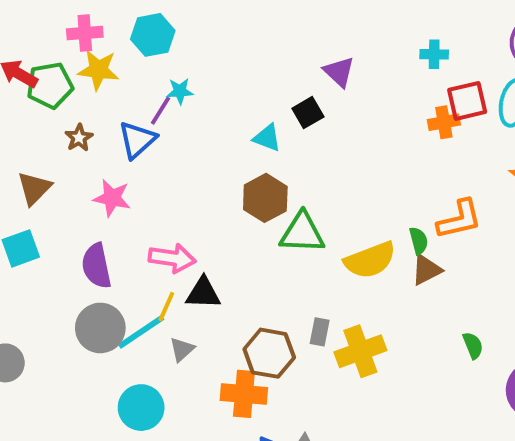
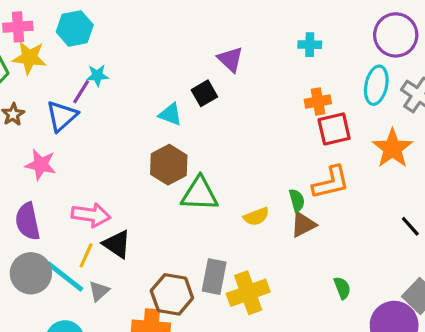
red square: (467, 101) -> (334, 129), moved
yellow semicircle: (370, 260) -> (256, 217), size x0.6
black triangle: (203, 293) -> (117, 244), turned 32
cyan line: (141, 332) -> (65, 277), turned 72
gray rectangle: (320, 332) -> (214, 277), size x1.5

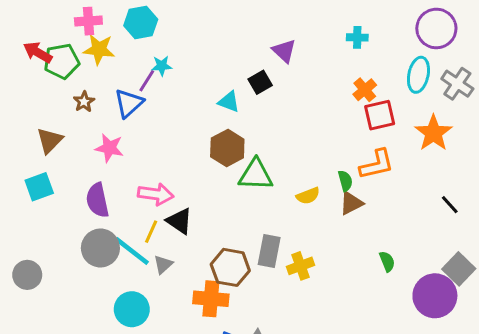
orange cross: (318, 101) -> (365, 90), turned -30
yellow cross: (248, 293) -> (301, 266), size x0.7

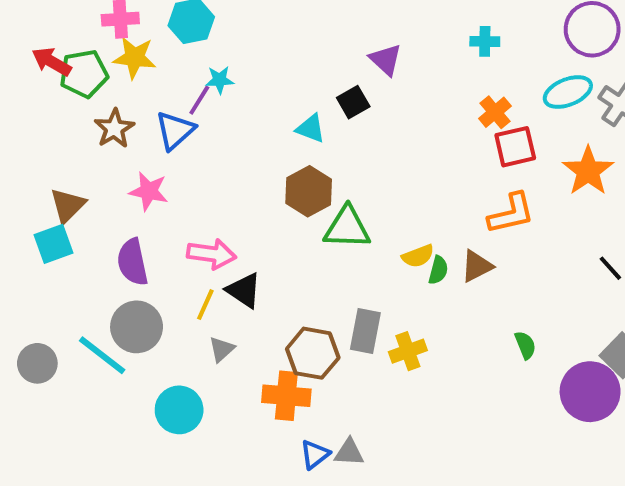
cyan ellipse: (418, 75) -> (568, 92), turned 56
brown star: (84, 102) -> (114, 128), size x1.4
brown triangle: (50, 140) -> (68, 205), moved
green semicircle: (345, 181) -> (438, 270), moved, turned 30
cyan line: (132, 251) -> (102, 355), moved

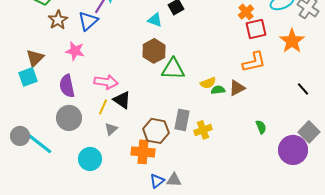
green semicircle: (438, 270) -> (218, 90), turned -112
cyan line: (102, 355) -> (40, 144), moved

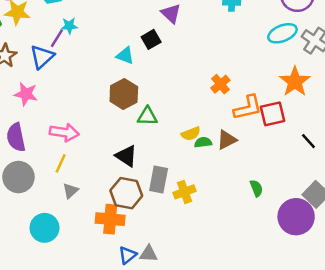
orange cross: (246, 12) -> (220, 84), moved
red square: (256, 29) -> (273, 114), moved
green triangle: (173, 69) -> (147, 116), size x0.7
black triangle: (122, 100) -> (126, 156), moved

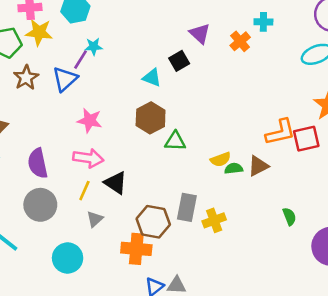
orange cross: (220, 84) -> (240, 41), moved
pink star: (26, 94) -> (90, 120), moved
black triangle: (126, 156) -> (116, 183), moved

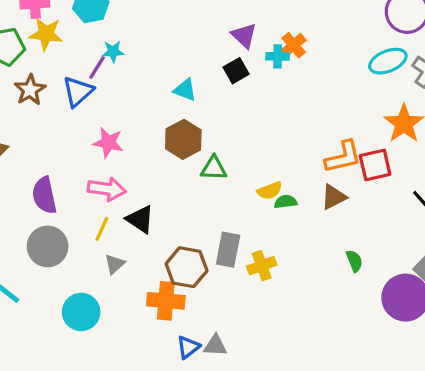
cyan cross: (263, 22) -> (278, 56), moved
black square: (179, 61) -> (236, 71), moved
brown triangle: (258, 166) -> (334, 197), moved

